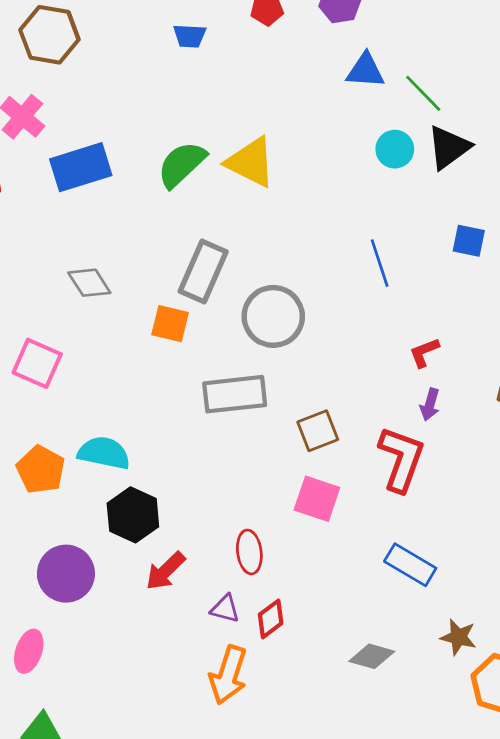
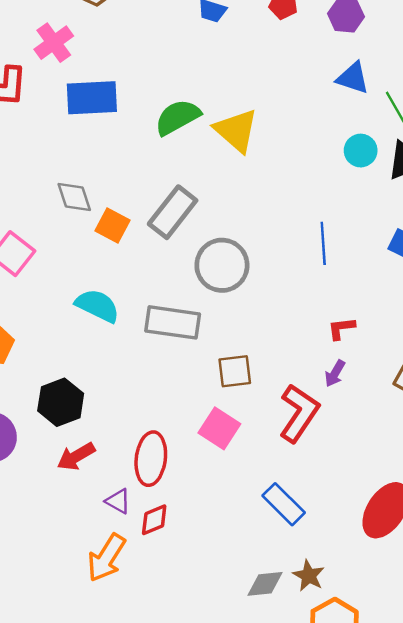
orange square: (170, 324) -> (113, 225), moved
cyan semicircle: (104, 453) -> (97, 306), moved
red ellipse: (249, 552) -> (151, 459), size x1.4
gray diamond: (372, 656) -> (265, 584), moved, turned -36

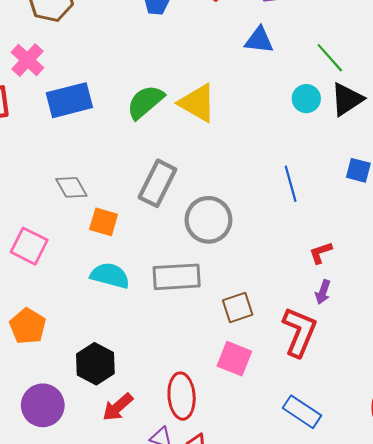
blue triangle: (353, 78) -> (259, 40), moved
orange square: (113, 225) -> (104, 222), moved

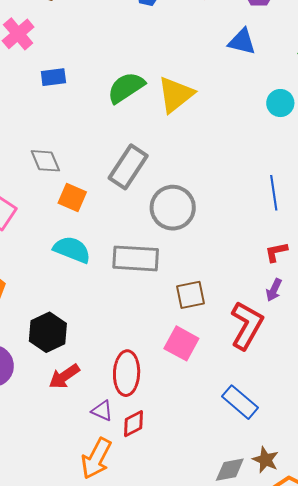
blue rectangle: (69, 100) -> (53, 77), size x0.6
yellow triangle: (197, 103) -> (176, 95), turned 45
blue line: (291, 184) -> (274, 193), moved

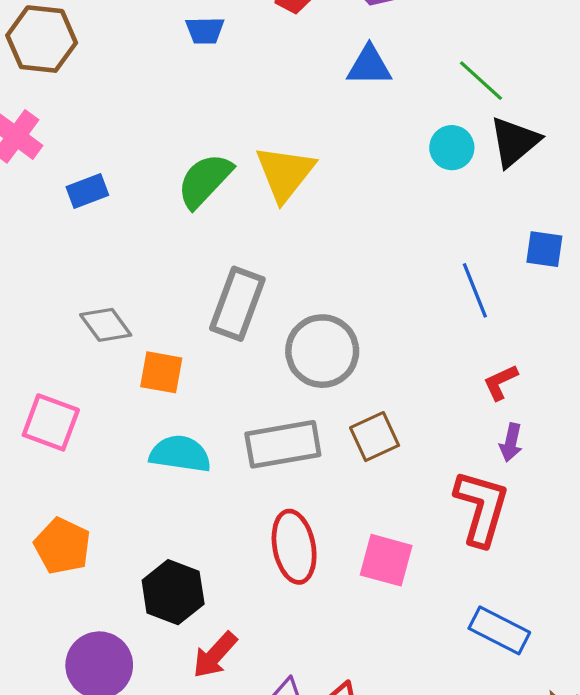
brown square: (190, 295) -> (375, 437), moved
red ellipse: (127, 373) -> (294, 547), moved

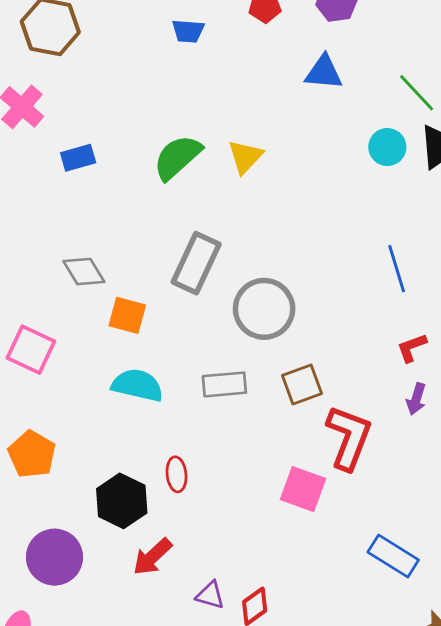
yellow triangle: (285, 173) -> (245, 157), size x0.7
gray rectangle: (283, 444) -> (224, 384), size x0.7
red L-shape: (481, 508) -> (349, 437), moved
red ellipse: (294, 547) -> (177, 474), moved, size x0.6

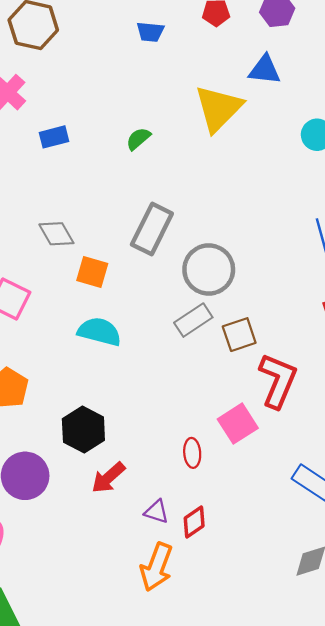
green semicircle: (177, 157) -> (138, 139), size x0.6
yellow triangle: (245, 157) -> (218, 108), moved, size x1.6
gray rectangle: (224, 384) -> (193, 320), moved, turned -30
red ellipse: (177, 474) -> (192, 453), moved
pink square: (303, 489) -> (238, 424), turned 36

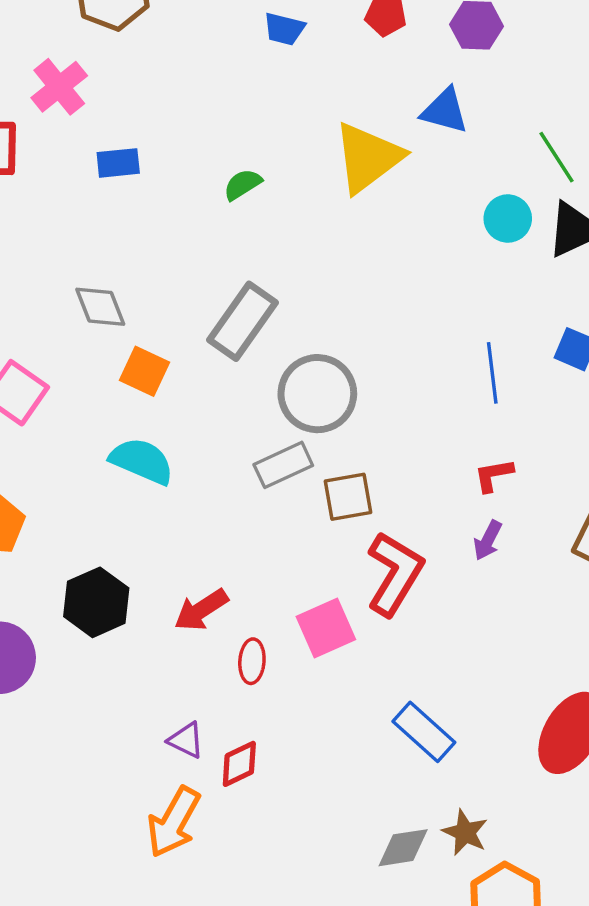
red arrow: (108, 478) -> (201, 610), moved

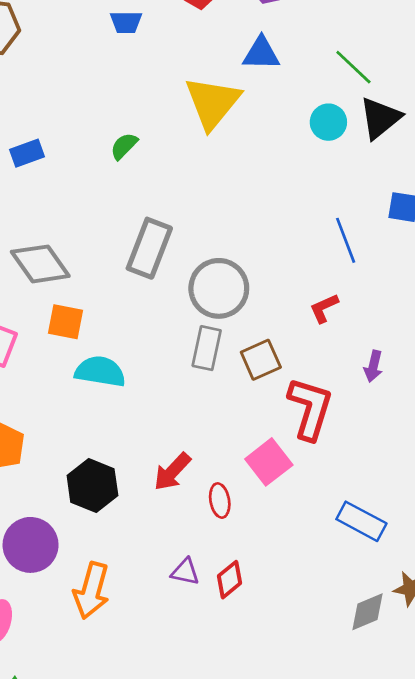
gray diamond: (100, 307) -> (40, 264), size x1.4
orange square: (145, 371) -> (65, 322), moved
gray rectangle: (283, 465) -> (207, 348), turned -39
red L-shape: (494, 475) -> (324, 308), moved
orange arrow: (174, 822) -> (91, 590), moved

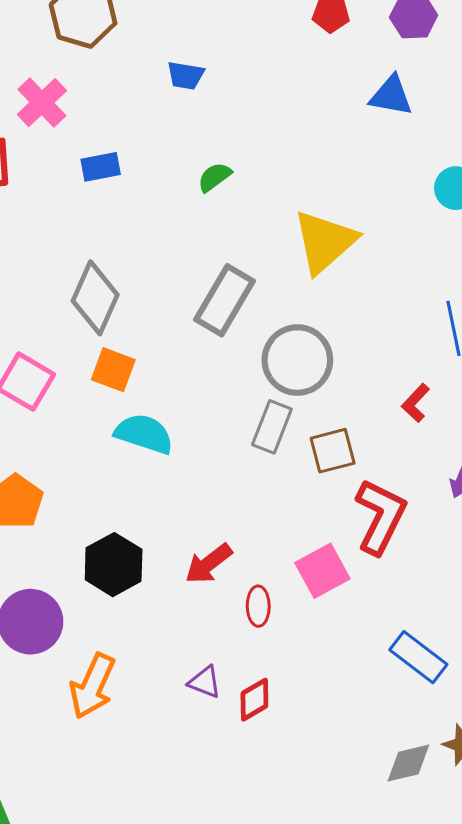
blue trapezoid: (126, 22) -> (186, 75), moved
yellow triangle: (213, 103) -> (325, 242), moved
gray diamond: (40, 264) -> (95, 298), turned 50
red L-shape: (324, 308) -> (416, 403), turned -32

